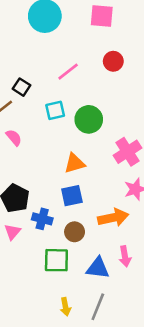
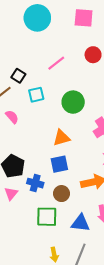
cyan square: (55, 110) -> (36, 95), moved

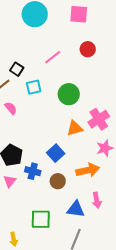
orange triangle: (61, 138) -> (75, 128), moved
blue square: (59, 164) -> (56, 153), turned -30
green square: (47, 217) -> (41, 219), moved
yellow arrow: (54, 255) -> (14, 239), moved

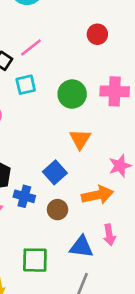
pink line: (53, 57) -> (31, 48), moved
pink cross: (99, 119) -> (115, 91), moved, turned 35
orange triangle: (75, 128) -> (80, 139), turned -42

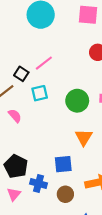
blue square: (55, 172) -> (63, 164), turned 36

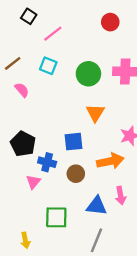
black square: (21, 74) -> (29, 16), moved
cyan square: (40, 93) -> (48, 66), turned 35
pink triangle: (14, 194) -> (33, 182), moved

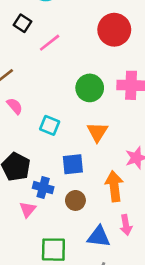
red circle: (110, 22) -> (114, 30), size x1.6
cyan square: (48, 66) -> (50, 125), moved
orange arrow: (110, 161) -> (114, 186), turned -85

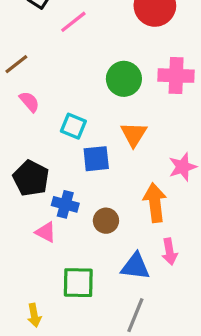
blue square: (73, 164) -> (96, 159), moved
pink triangle: (28, 210) -> (46, 232), turned -42

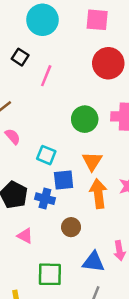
pink line: (73, 22) -> (46, 76), turned -30
orange arrow: (155, 203) -> (98, 194), moved
blue cross: (65, 204) -> (45, 199), moved

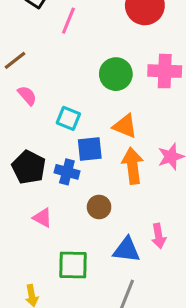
orange triangle: (92, 161) -> (125, 126), turned -40

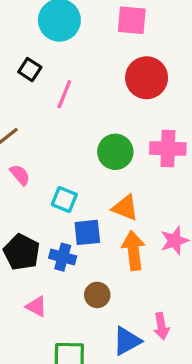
blue triangle: (127, 250) -> (127, 341), turned -36

